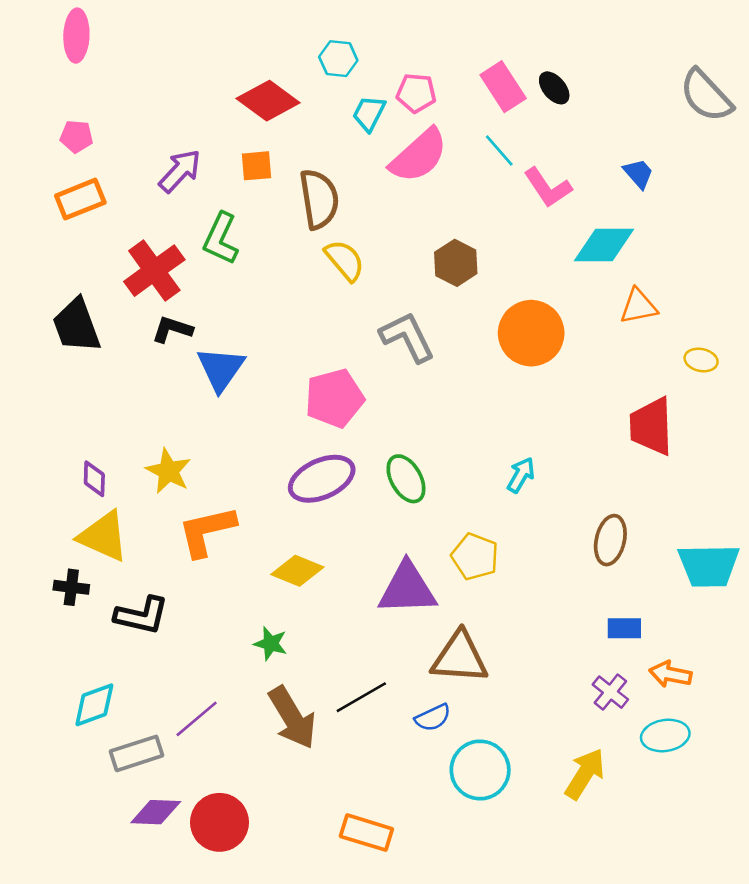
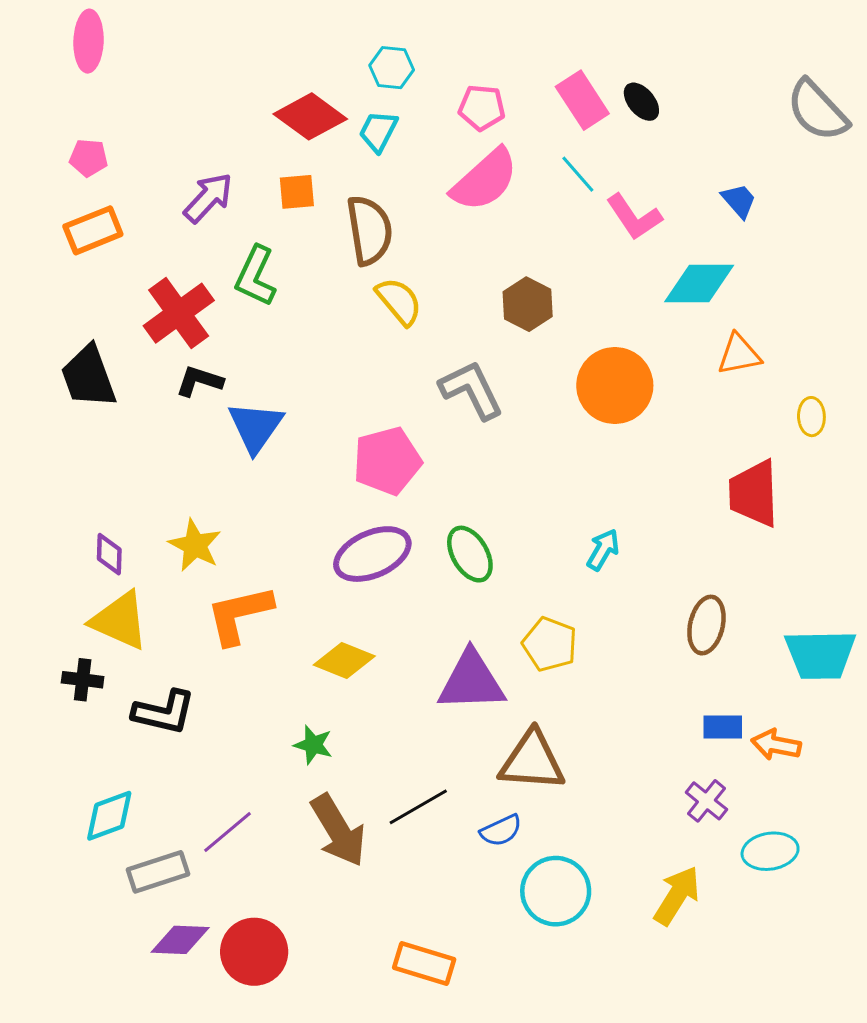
cyan trapezoid: (369, 113) -> (378, 131), moved
yellow ellipse: (701, 360) -> (811, 417), turned 76
orange arrow: (670, 674) -> (776, 745), moved

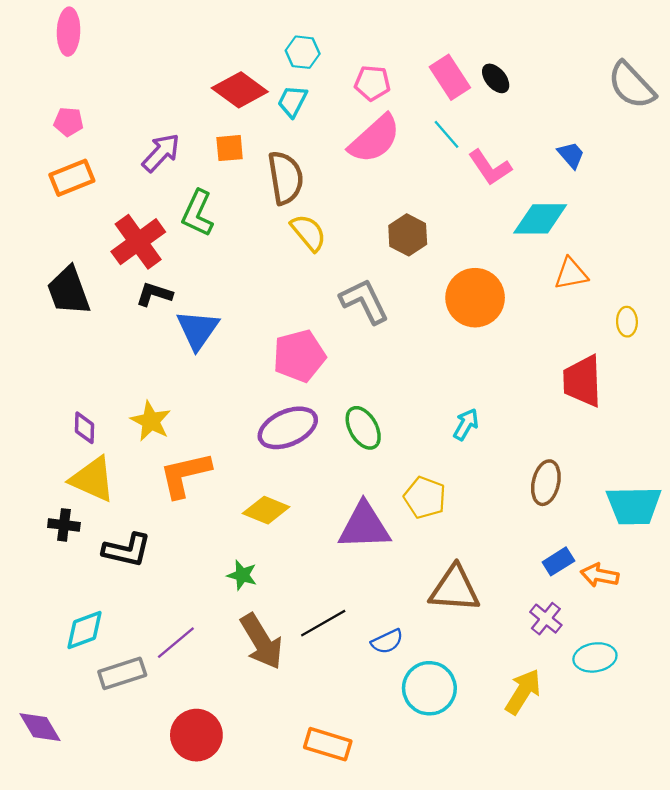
blue rectangle: (723, 727) -> (558, 561), turned -32
brown triangle: (532, 761) -> (455, 589), moved
purple diamond: (180, 940) -> (40, 727), moved, turned 57

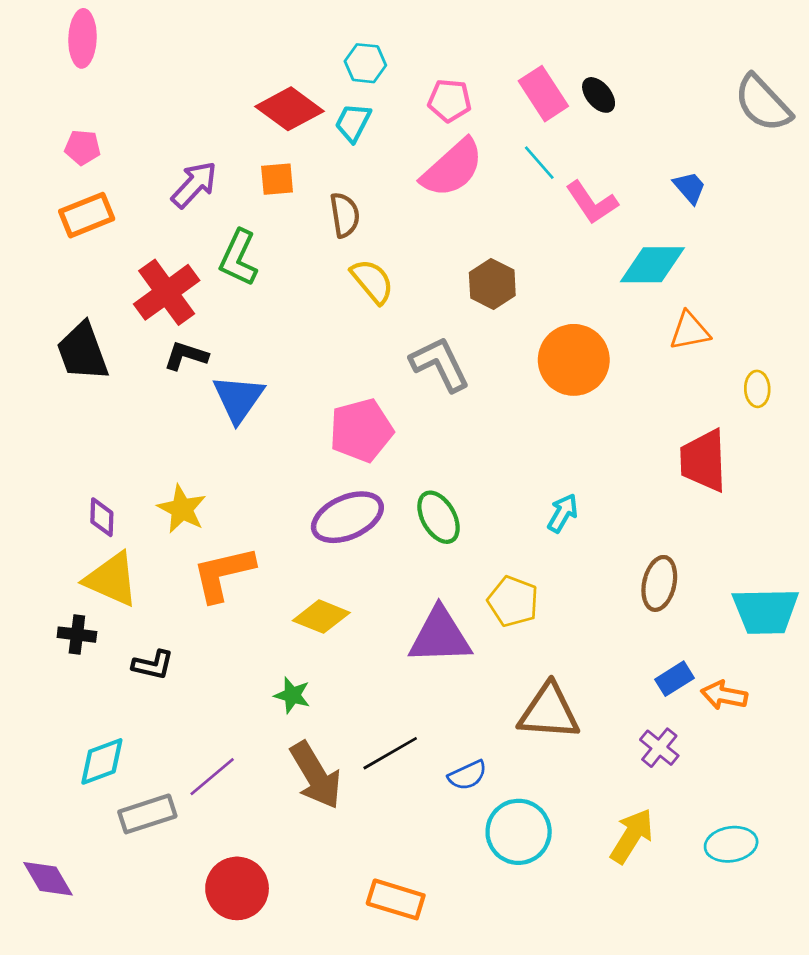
brown semicircle: (285, 178) -> (345, 215), size x0.7
black L-shape: (127, 550) -> (153, 665), size x0.7
cyan ellipse: (595, 657) -> (731, 844), moved

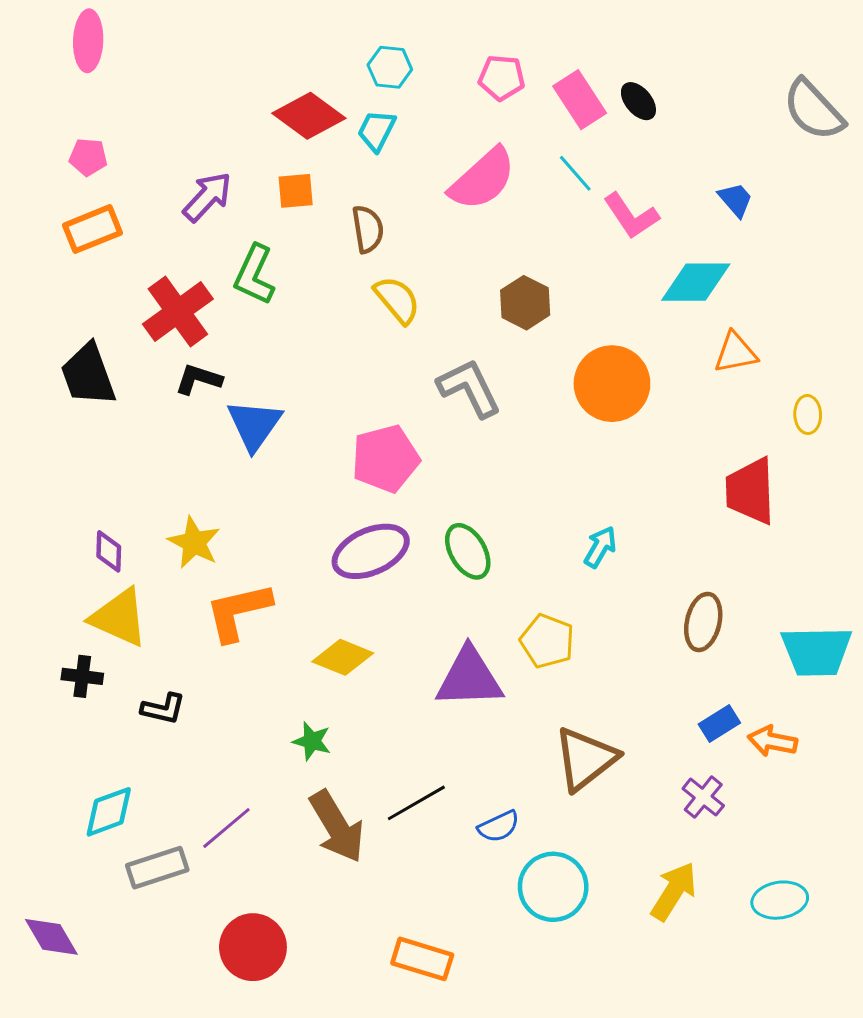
pink pentagon: (450, 100) -> (502, 78), moved
brown triangle: (549, 712) -> (585, 759), turned -42

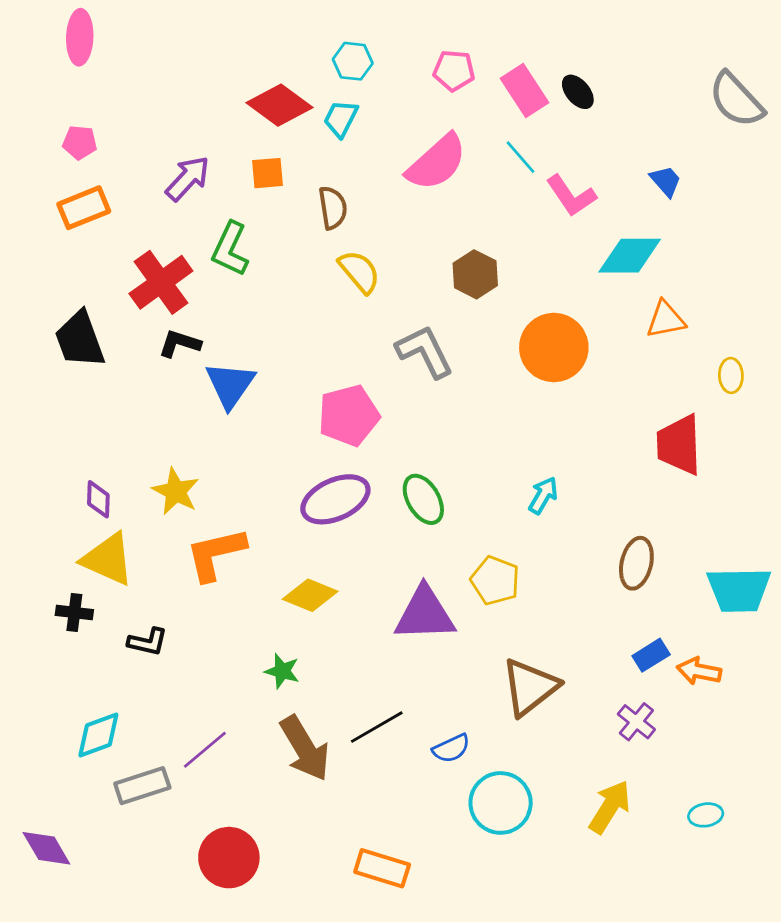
cyan ellipse: (780, 900) -> (706, 815), size x0.7

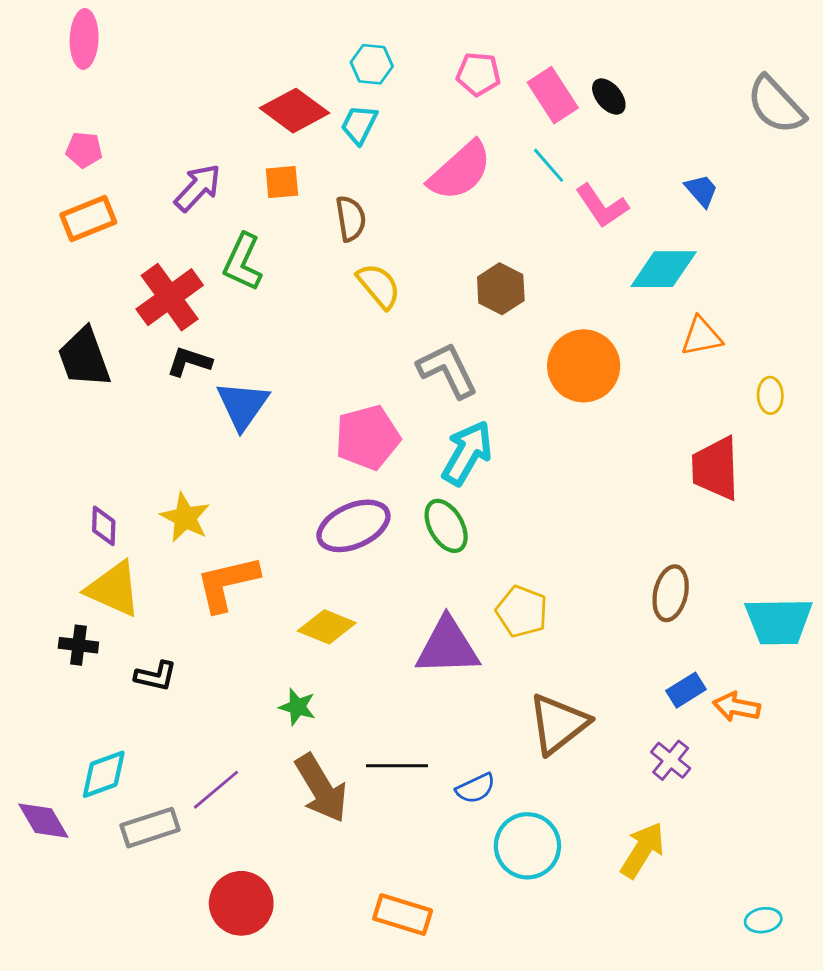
cyan arrow: (543, 495) -> (467, 453), moved, size x1.6
black line: (377, 727) -> (397, 766), turned 30
cyan ellipse: (706, 815) -> (763, 920), moved
purple diamond: (46, 848) -> (43, 821), moved

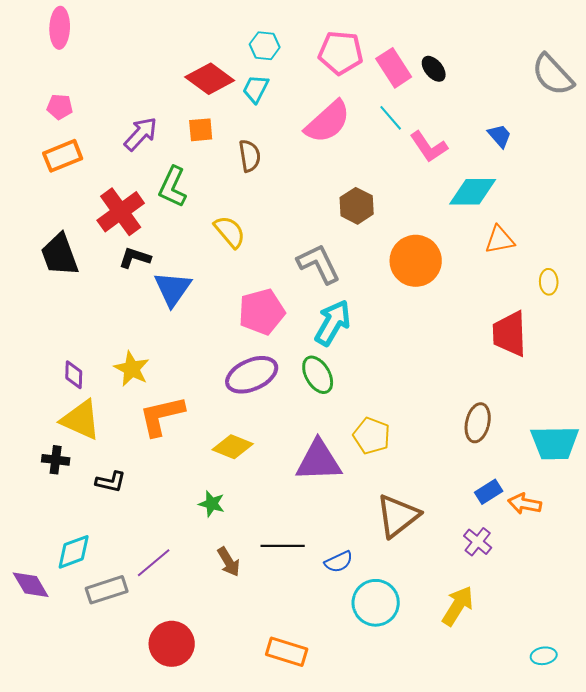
pink pentagon: (478, 74) -> (341, 53), size x1.4
yellow semicircle: (379, 286) -> (230, 232), moved
brown arrow: (321, 788) -> (229, 562), size x0.6

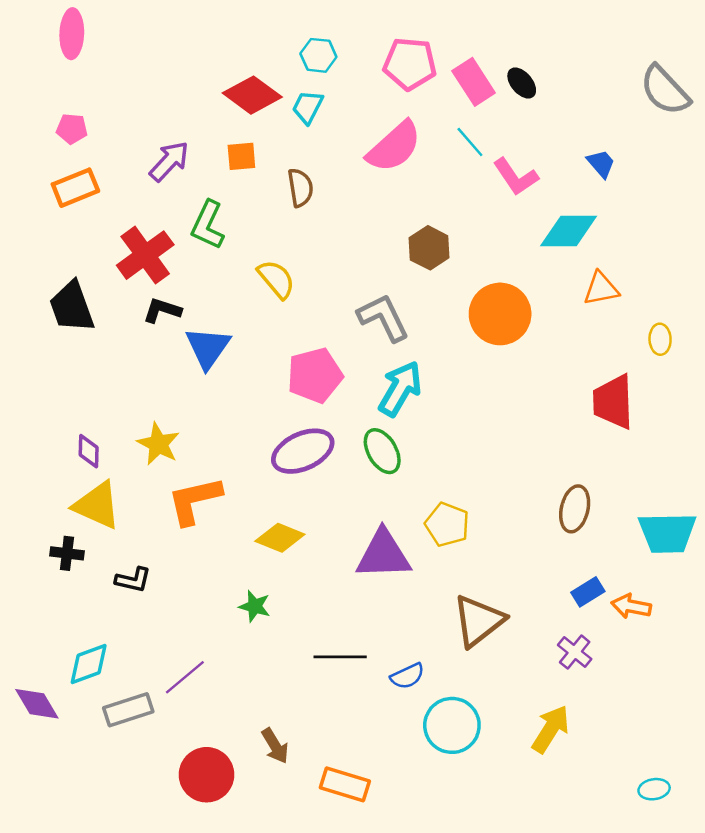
brown arrow: (229, 562) -> (275, 746), moved

